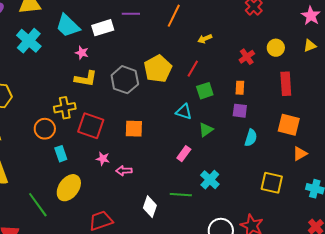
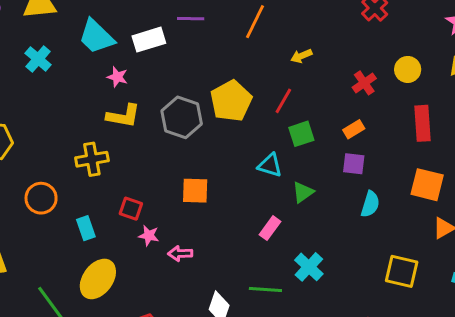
cyan cross: (29, 41) -> (38, 59), size x0.7
orange rectangle: (240, 88) -> (354, 129), turned 56
red square: (91, 126) -> (131, 209), moved, size x0.6
orange circle: (45, 129) -> (41, 198), moved

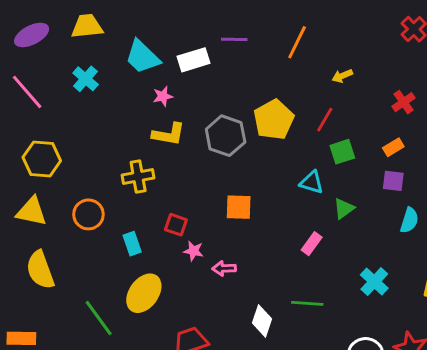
pink star: (117, 77) -> (163, 96), turned -30
cyan cross: (309, 267) -> (374, 282), moved

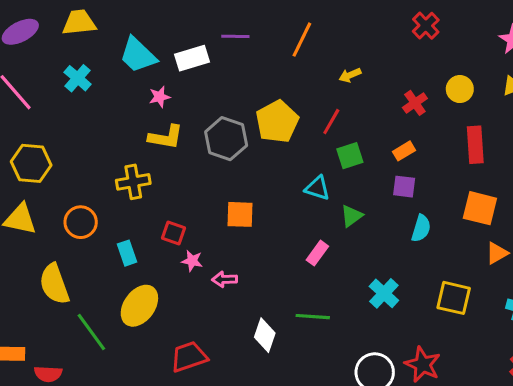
yellow semicircle: (40, 270) -> (54, 284), moved

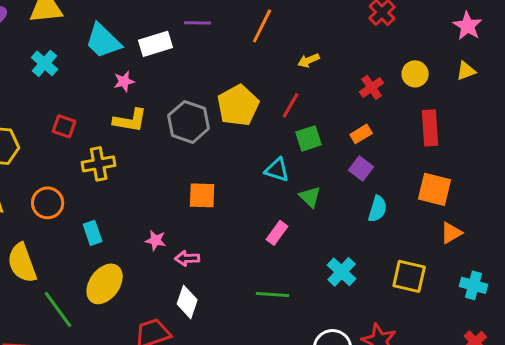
purple square: (404, 187) -> (361, 168), turned 30
green triangle: (351, 216) -> (310, 197), turned -40
red square: (173, 233) -> (64, 126), moved
white diamond: (265, 335) -> (187, 302), moved

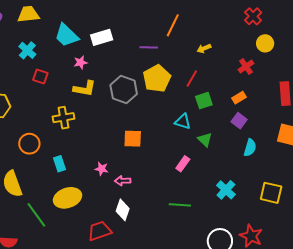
purple line: (198, 23) -> (149, 47), moved
yellow circle: (415, 74) -> (265, 43), moved
red square: (64, 126) -> (40, 76), moved
yellow ellipse: (105, 284) -> (67, 198), turned 36

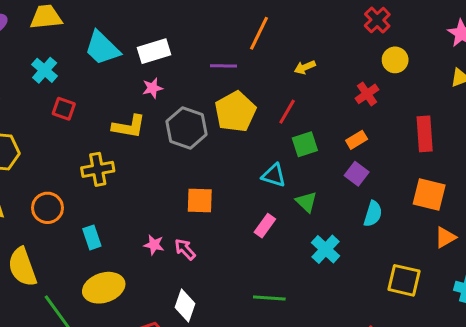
pink star: (81, 62) -> (153, 88), moved
pink rectangle: (183, 164) -> (265, 226), moved
pink arrow: (123, 181) -> (185, 249), moved, turned 49
cyan cross: (226, 190) -> (326, 249), moved

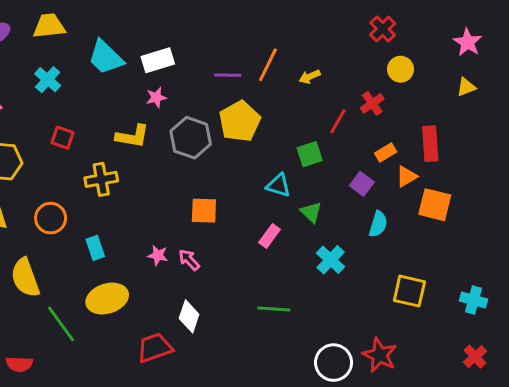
orange line: (259, 33) -> (268, 65), moved
red square: (64, 109) -> (62, 138), moved
red line: (287, 112) -> (338, 121), moved
orange rectangle: (357, 140) -> (386, 153), moved
orange triangle: (445, 237) -> (406, 176), moved

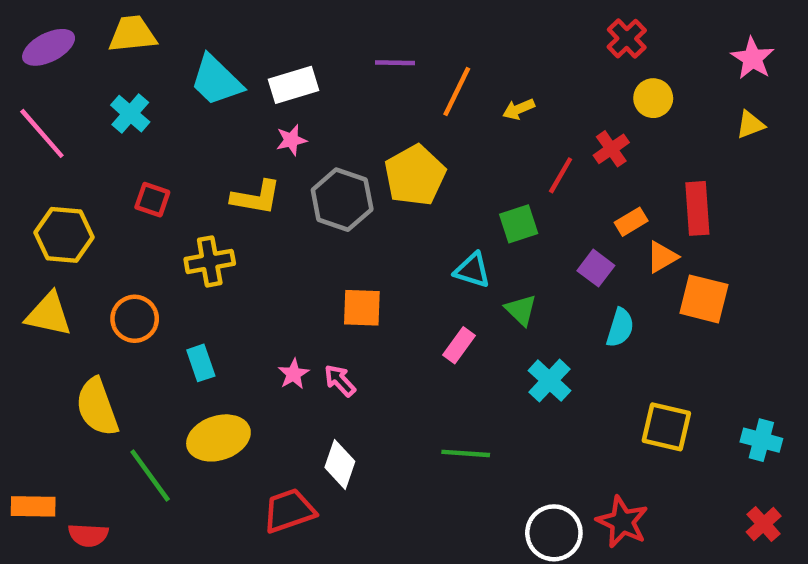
purple line: (228, 75) -> (395, 63), moved
pink star: (158, 255) -> (294, 374), turned 30

